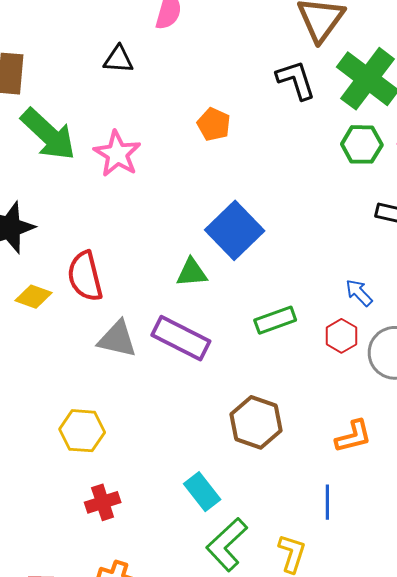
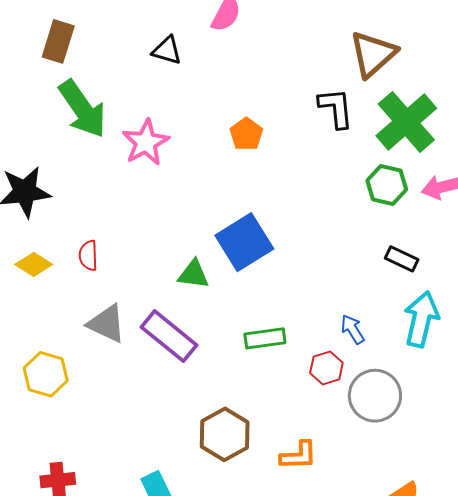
red semicircle: (85, 276) -> (88, 255), size x0.6
yellow hexagon: (82, 431) -> (46, 374), moved
orange L-shape: (353, 436) -> (298, 455), moved

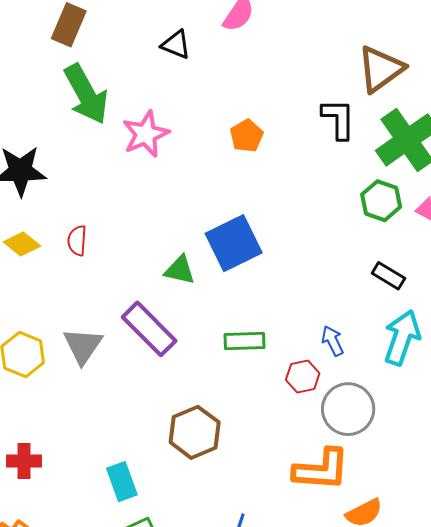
gray triangle: (107, 324) -> (83, 346), moved, turned 33
orange L-shape: (298, 455) -> (321, 470), moved, size x1.5

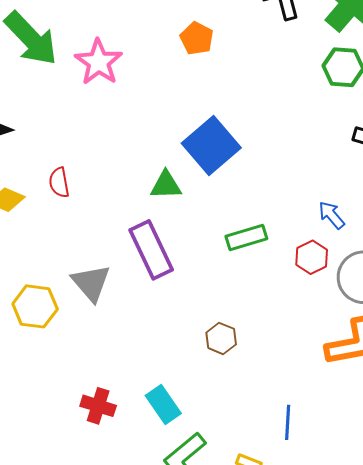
purple rectangle: (149, 329) -> (151, 250), turned 34
brown hexagon: (195, 432) -> (221, 338), size x0.6
red cross: (24, 461) -> (98, 406), moved, turned 32

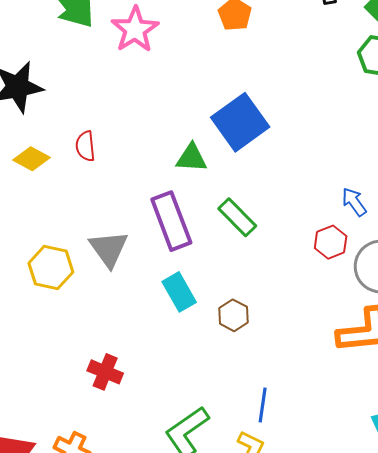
green rectangle: (246, 238) -> (237, 217), moved, turned 57
cyan rectangle: (163, 404) -> (179, 292), moved
blue line: (288, 422) -> (263, 405), moved

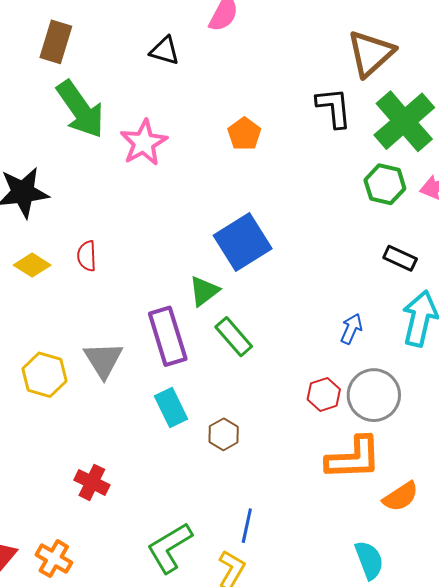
green triangle: (192, 158) -> (204, 291), moved, turned -44
blue arrow: (354, 202) -> (351, 329), turned 56
red hexagon: (331, 242) -> (324, 394), moved

